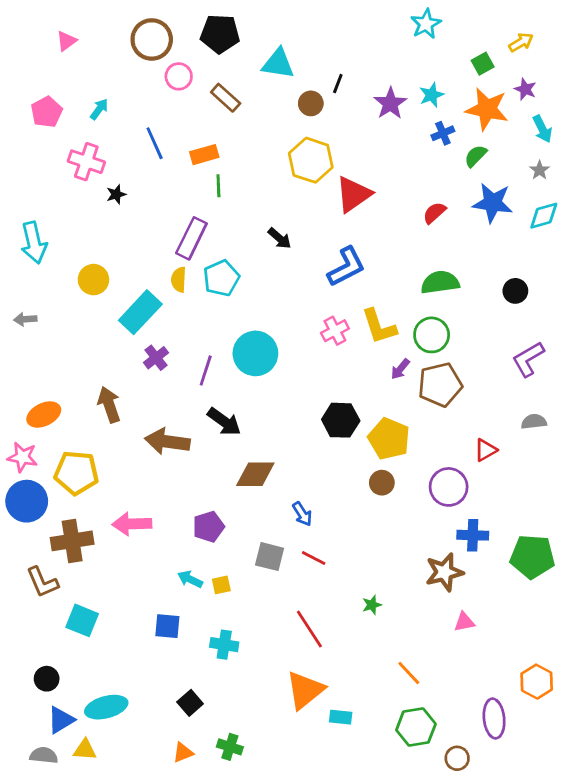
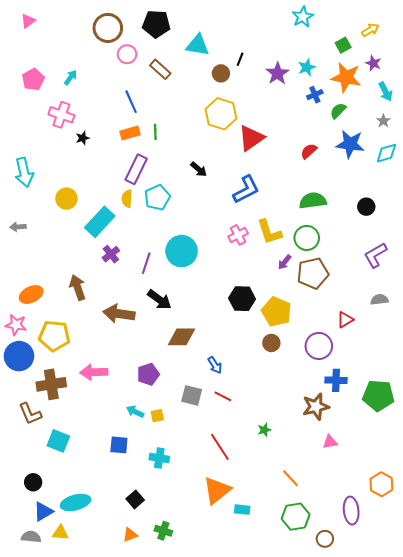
pink triangle: (66, 41) -> (28, 21), moved
blue line: (155, 143) -> (131, 102), moved
orange rectangle: (204, 155) -> (130, 133), moved

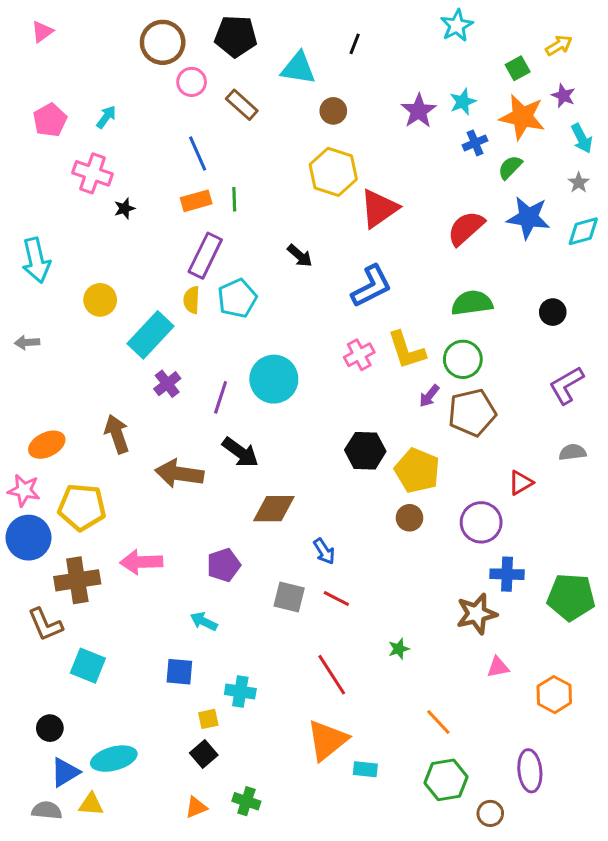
black line: (240, 59) -> (355, 44), moved
red semicircle: (309, 151) -> (466, 228), size x1.5
yellow square: (157, 416) -> (208, 719), moved
orange hexagon: (381, 484) -> (554, 695), moved

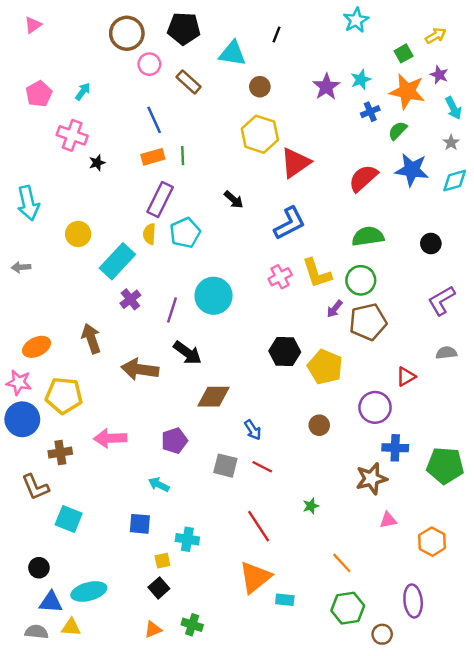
brown circle: (409, 518) -> (319, 425), moved
brown cross: (77, 580) -> (60, 453), size x0.7
blue triangle: (65, 772) -> (51, 602), turned 35

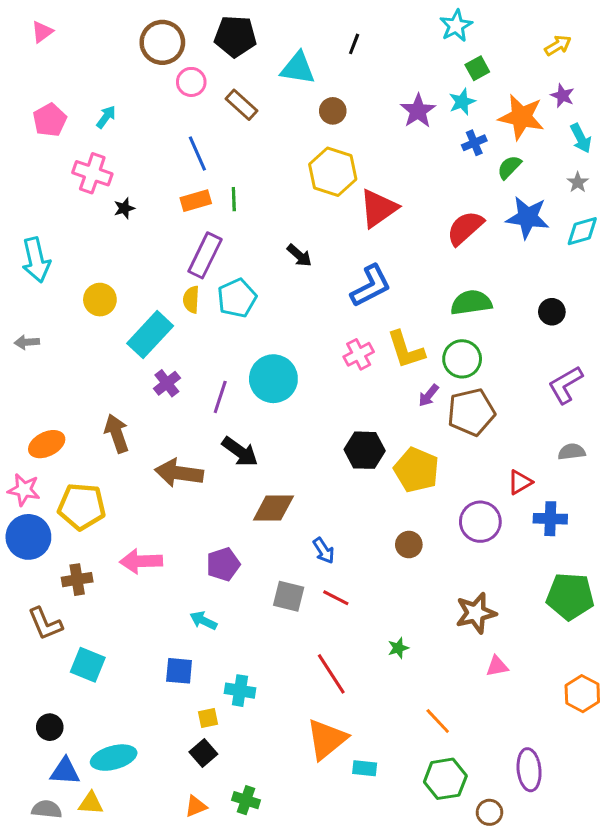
green square: (404, 53) -> (477, 68), moved
blue cross: (395, 448) -> (550, 519), moved
orange hexagon: (432, 542) -> (582, 694), moved

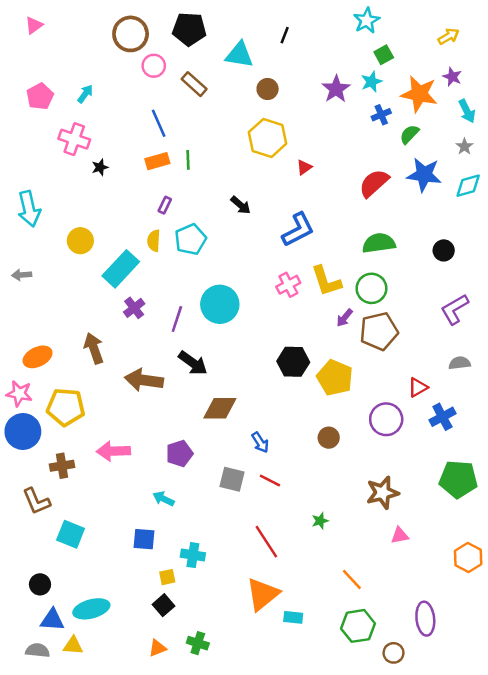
red triangle: (378, 208) -> (304, 167), size x0.5
purple rectangle: (205, 255) -> (165, 205), size x0.5
blue cross: (550, 519) -> (442, 417), turned -30

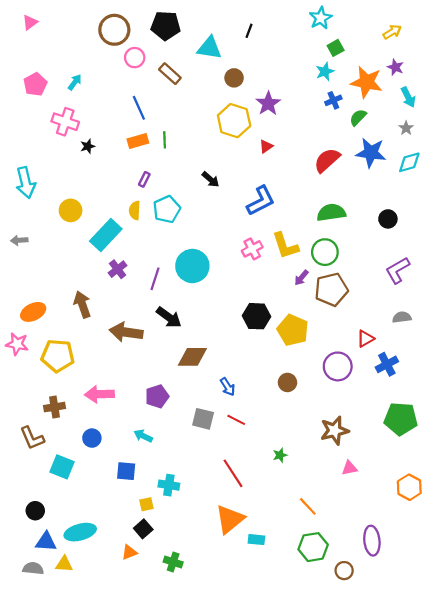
purple star: (336, 89) -> (268, 104), moved
blue circle: (23, 431) -> (92, 438), moved, size x0.6
orange triangle: (157, 648) -> (129, 552), moved

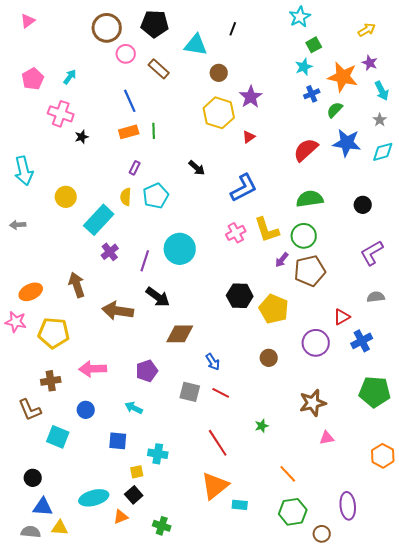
cyan ellipse: (80, 532) -> (94, 498), moved

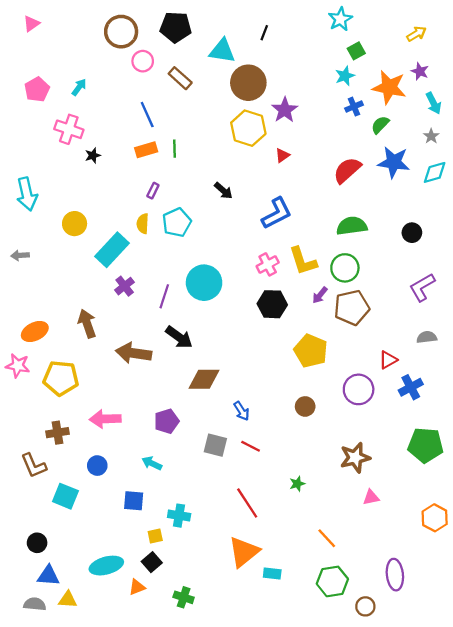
brown circle: (219, 73) -> (248, 83), size x1.8
black hexagon: (240, 296) -> (272, 304), moved

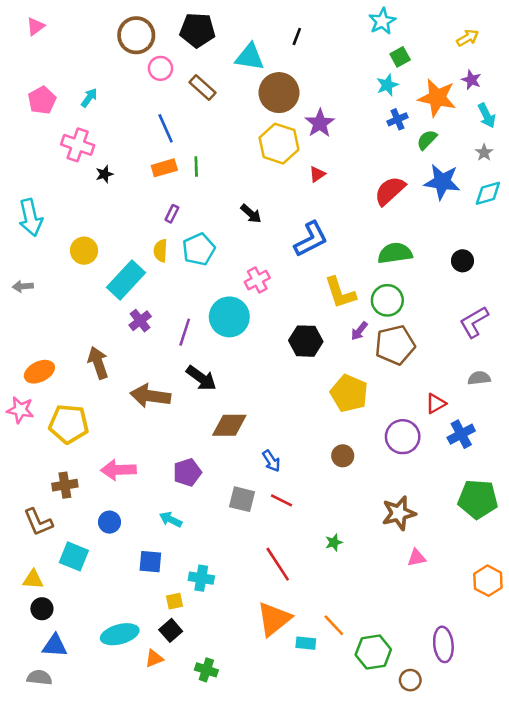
pink cross: (268, 264) -> (257, 280), moved
orange line: (327, 538) -> (334, 625), moved
yellow triangle: (68, 600) -> (33, 579), moved

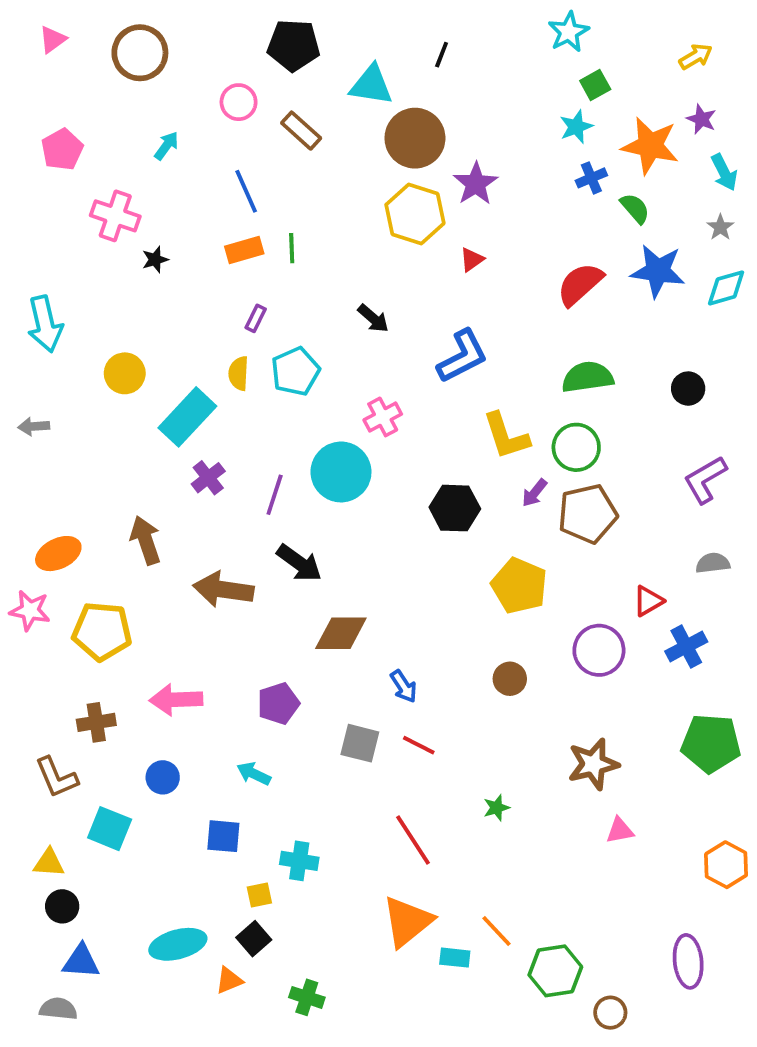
brown circle: (136, 35) -> (140, 53), moved
cyan arrow: (89, 98) -> (166, 146), moved
green semicircle: (427, 140) -> (635, 208), turned 95
purple ellipse: (443, 644) -> (688, 961), moved

